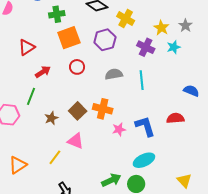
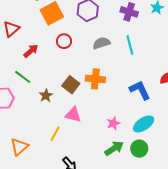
green line: (31, 96) -> (23, 77), turned -66
pink star: (119, 129) -> (113, 123), moved

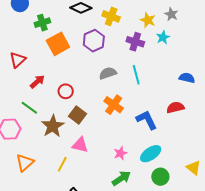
red circle: (64, 41) -> (66, 91), moved
orange cross: (95, 79) -> (114, 105), moved, turned 30
brown star: (46, 95) -> (53, 126), size x1.6
orange triangle: (19, 147) -> (25, 163), moved
green circle: (139, 149) -> (160, 177), moved

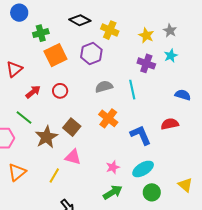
cyan star: (163, 37) -> (171, 56), moved
purple cross: (135, 42) -> (146, 63), moved
red circle: (66, 91) -> (60, 91), moved

